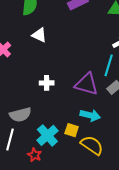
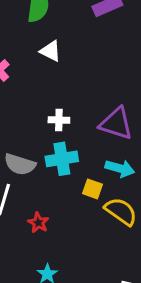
gray semicircle: (20, 115) -> (20, 164), turned 30
cyan cross: (47, 135) -> (62, 159), moved, turned 30

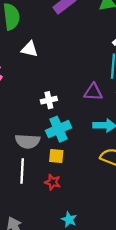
purple triangle: (116, 124) -> (93, 92), size x0.7
yellow square: (92, 189) -> (56, 156), moved

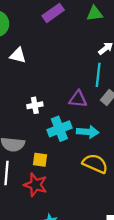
cyan cross: (58, 129) -> (59, 129), moved
red star: (53, 182) -> (36, 185), size x1.5

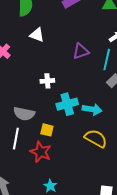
purple triangle: (78, 99) -> (81, 51), moved, turned -30

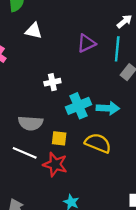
yellow semicircle: (96, 138) -> (98, 143), moved
white line: (16, 139) -> (25, 153), turned -70

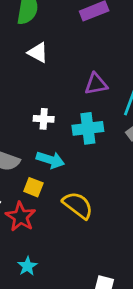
cyan cross: (78, 106) -> (88, 128), moved
cyan arrow: (108, 108) -> (50, 160), moved

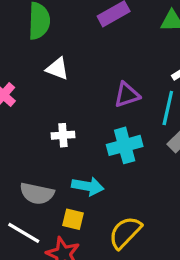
white cross: (44, 119) -> (63, 135), moved
yellow semicircle: (78, 205) -> (125, 233), turned -76

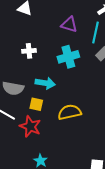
purple triangle: (127, 95) -> (69, 25), turned 36
yellow semicircle: (125, 233) -> (70, 112), turned 35

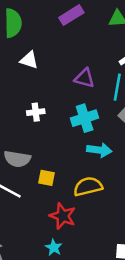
cyan arrow: (45, 83) -> (99, 150), moved
red star: (30, 126) -> (63, 216), moved

